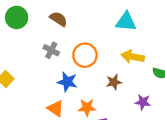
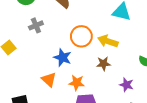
gray cross: (51, 50) -> (36, 25), moved, turned 32
yellow arrow: (133, 57) -> (108, 41), moved

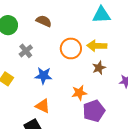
blue star: (63, 58) -> (43, 76), moved
orange triangle: (49, 80) -> (43, 106), moved

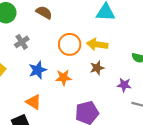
blue star: (43, 76) -> (38, 70), turned -30
orange star: (79, 93) -> (63, 78), moved

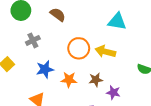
brown star: (97, 68) -> (96, 80), moved
purple star: (124, 85) -> (113, 92), moved

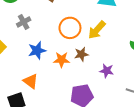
yellow arrow: (105, 52) -> (97, 30), turned -60
brown star: (96, 80) -> (81, 54), moved

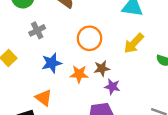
yellow arrow: (97, 30) -> (134, 43), moved
purple star: (107, 71) -> (112, 87), moved

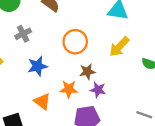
orange star: (79, 74) -> (69, 89), moved
orange triangle: (44, 98) -> (42, 102), moved

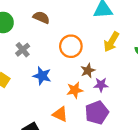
blue star: (37, 66) -> (42, 76), turned -30
orange triangle: (42, 102) -> (60, 114), moved

